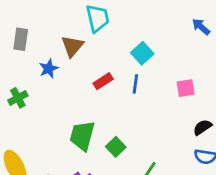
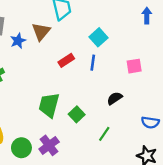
blue arrow: (201, 27) -> (147, 15), turned 49
blue star: (49, 69) -> (18, 41), moved
black semicircle: (202, 127) -> (115, 98), moved

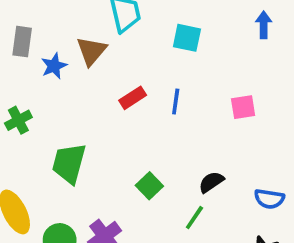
cyan square: (98, 37) -> (187, 38), moved, turned -36
black semicircle: (115, 98) -> (211, 182), moved
green trapezoid: (49, 105) -> (69, 163), moved

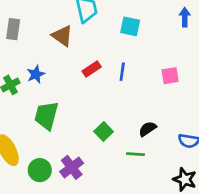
brown triangle: (91, 51) -> (62, 36), turned -35
blue star: (54, 66) -> (36, 74), moved
green line: (194, 218) -> (136, 154), turned 60

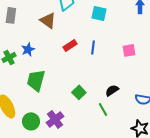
green line: (136, 154) -> (103, 109), turned 56

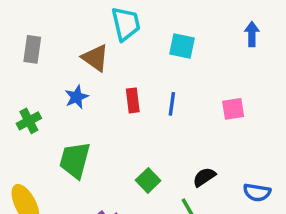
red rectangle: (70, 45) -> (133, 100), turned -64
blue star: (28, 49) -> (77, 97), moved

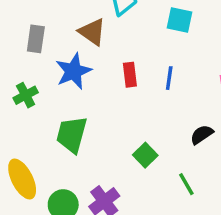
gray rectangle: (32, 49) -> (36, 39), moved
blue star: (77, 97) -> (73, 71), size x1.5
black semicircle: (204, 177) -> (202, 135), moved

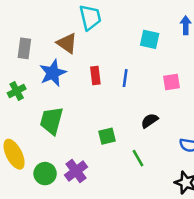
cyan square: (179, 20) -> (150, 39), moved
green square: (145, 155) -> (107, 136), turned 30

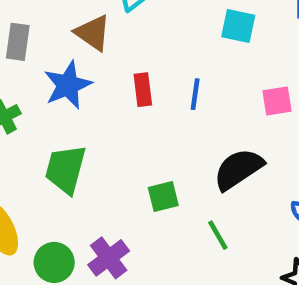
black semicircle: (150, 121) -> (238, 169), size x1.6

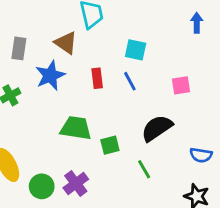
cyan square: (238, 26) -> (136, 50), moved
blue line: (195, 94) -> (130, 81), turned -36
green trapezoid: (65, 169) -> (76, 128), moved, turned 84

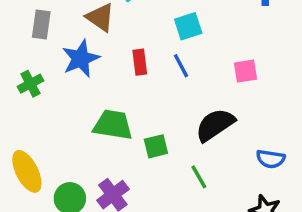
cyan square: (136, 50) -> (188, 26), turned -30

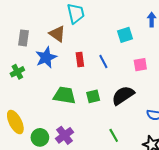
cyan square: (188, 26) -> (125, 35), moved
green square: (156, 146) -> (93, 96), moved
green line: (199, 177) -> (114, 135), moved

